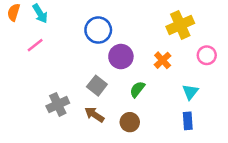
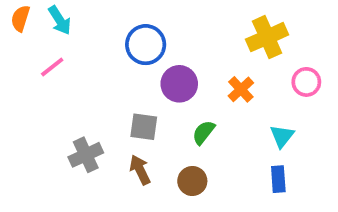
gray square: (97, 86) -> (144, 127), turned -30
brown arrow: (94, 115) -> (140, 170), turned 30

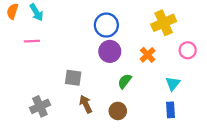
blue circle: (146, 45) -> (106, 25), moved
pink line: (52, 67) -> (32, 41), turned 35
gray square: (144, 127) -> (73, 78), moved
gray cross: (86, 155) -> (40, 106), moved

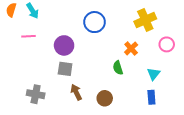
purple circle: (110, 51) -> (64, 45), moved
green semicircle: (125, 81) -> (118, 68), moved, turned -56
gray cross: (40, 106) -> (36, 94), turned 36

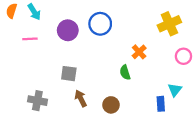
yellow cross: (145, 20) -> (169, 24), moved
pink circle: (167, 44) -> (183, 56), moved
purple circle: (64, 45) -> (68, 30), moved
cyan triangle: (153, 74) -> (175, 90), moved

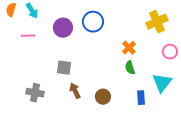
green semicircle: (125, 72) -> (130, 68), moved
cyan triangle: (175, 90) -> (162, 83), size x1.5
blue rectangle: (161, 104) -> (141, 98), moved

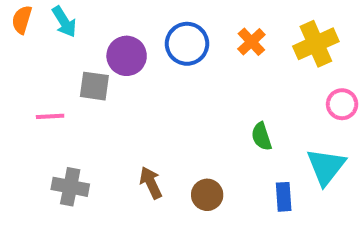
pink line: (28, 36) -> (50, 116), moved
orange cross: (129, 48) -> (251, 42), moved
gray square: (64, 68) -> (94, 86), moved

